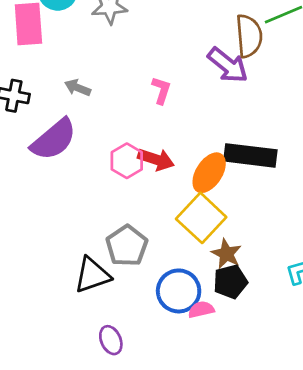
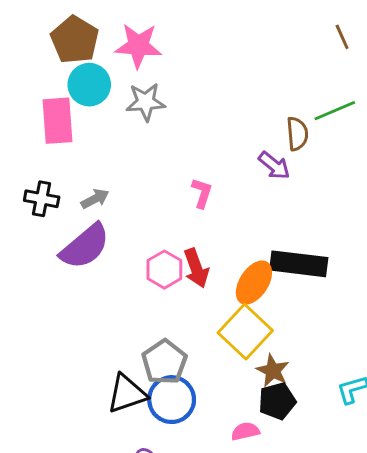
brown semicircle: (249, 36) -> (297, 134), size x0.7
purple arrow: (228, 65) -> (274, 166), size x0.7
gray arrow: (78, 88) -> (95, 199), moved, turned 130
red arrow: (156, 159) -> (196, 268), turned 52
blue circle: (179, 291) -> (172, 400), moved

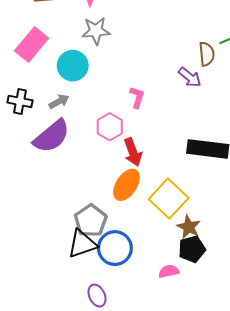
cyan circle: (89, 85) -> (73, 66), moved
pink rectangle: (57, 121) -> (32, 45), turned 44
pink hexagon: (164, 270) -> (110, 127), moved
orange ellipse: (254, 283) -> (127, 185), moved
gray pentagon: (164, 362) -> (91, 221), moved

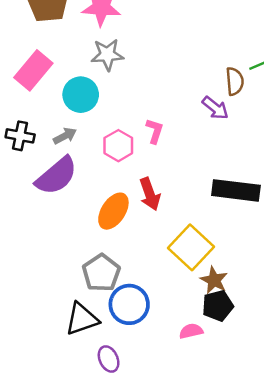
pink hexagon: (110, 127) -> (118, 146), moved
orange ellipse: (127, 185) -> (113, 211), moved
black triangle: (82, 244) -> (82, 319), moved

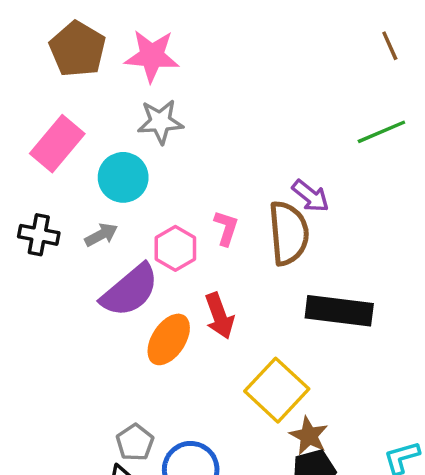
brown semicircle: (235, 81) -> (289, 233), moved, size x1.6
purple semicircle: (56, 176) -> (130, 291), moved
gray pentagon: (101, 273) -> (135, 442), moved, size x0.7

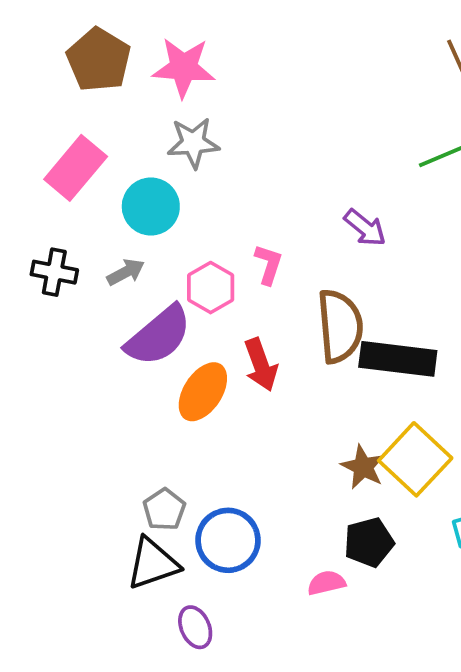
brown semicircle: (289, 233) -> (340, 326), moved
yellow square: (277, 390) -> (415, 459), moved
brown star: (309, 436) -> (363, 467), moved

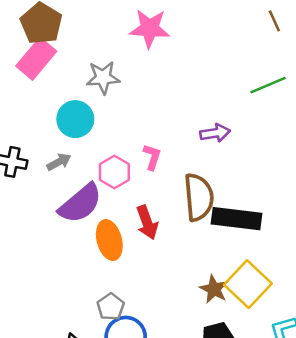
pink star: (184, 68) -> (150, 28), moved
pink rectangle: (76, 168) -> (36, 59), moved
purple arrow: (365, 228) -> (215, 133), turned -48
orange ellipse: (203, 392) -> (109, 240), turned -48
gray pentagon: (164, 509) -> (111, 307), moved

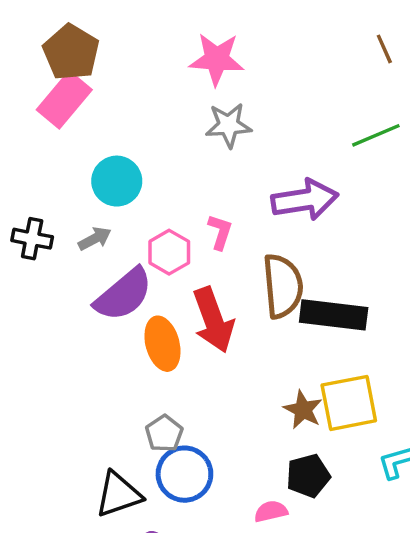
gray star: (103, 78) -> (229, 125), moved
purple arrow: (215, 133) -> (305, 200), size x1.6
red arrow: (147, 222) -> (213, 320), size x1.4
yellow square: (248, 284) -> (349, 403), turned 36

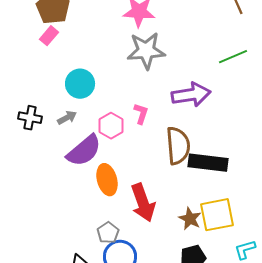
pink rectangle: (64, 100) -> (49, 36), size x0.6
gray star: (229, 125) -> (146, 51), size x1.4
red arrow: (213, 320) -> (143, 203), moved

